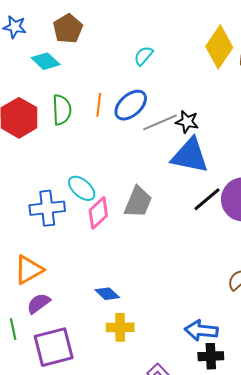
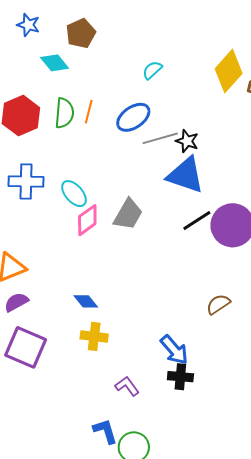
orange line: (99, 105) -> (89, 112), moved
blue cross: (47, 208) -> (26, 181), moved
blue arrow: (201, 330) -> (174, 350), turned -144
purple square: (54, 347) -> (26, 347), turned 30

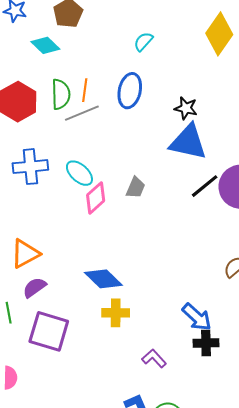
blue ellipse: (133, 117) -> (130, 91), turned -36
gray line: (160, 138) -> (82, 113), moved
gray trapezoid: (128, 214) -> (136, 188), size x0.7
blue diamond: (86, 301) -> (103, 279), size x1.5

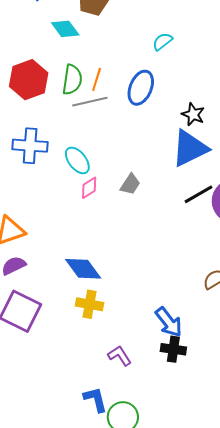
blue triangle: (188, 142) -> (190, 148), turned -48
pink diamond: (96, 198) -> (89, 188), size x0.7

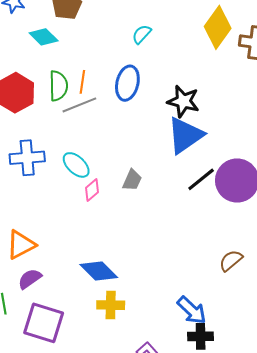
black star: (193, 114) -> (183, 101), size x1.4

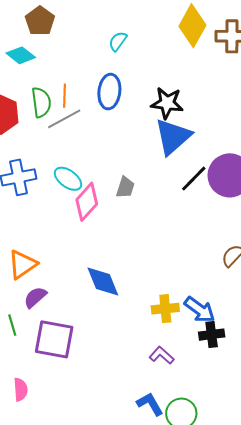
pink diamond: (92, 190) -> (87, 202), size x1.6
blue diamond: (99, 271) -> (103, 281), turned 30
yellow cross: (111, 305) -> (165, 309), moved

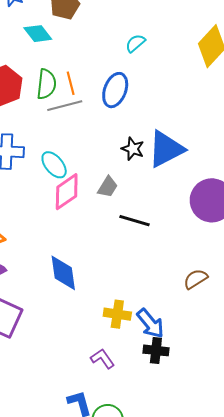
orange line: (65, 96) -> (71, 83), turned -30
black star: (167, 103) -> (133, 149), moved, size x0.7
black line: (194, 179) -> (135, 221), moved, turned 48

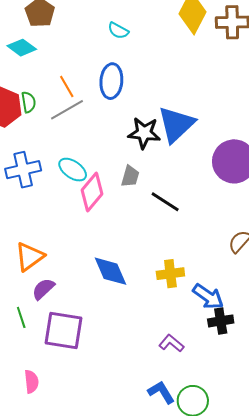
cyan semicircle: (135, 43) -> (118, 31), turned -95
green semicircle: (46, 84) -> (29, 102), moved, size x0.7
black star: (133, 149) -> (144, 133), size x1.4
black line: (135, 221) -> (165, 202), turned 32
yellow cross: (117, 314) -> (170, 274), moved

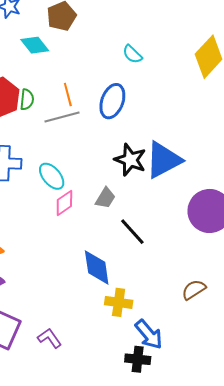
pink diamond: (92, 192) -> (64, 203), size x0.7
blue diamond: (110, 271) -> (97, 267), moved
black cross: (221, 321) -> (138, 359), moved
purple L-shape: (171, 343) -> (50, 338), moved

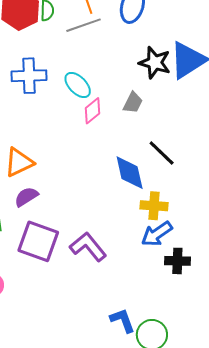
black line: (132, 232) -> (162, 153), moved
blue arrow: (149, 334) -> (157, 234), moved, turned 100
purple L-shape: (50, 338) -> (88, 247), size x1.5

